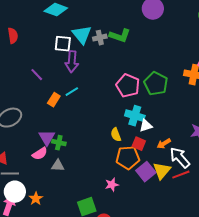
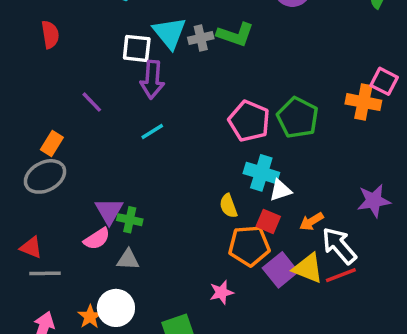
orange rectangle: (54, 100) -> (52, 144), moved
yellow triangle: (162, 171) -> (308, 268), turned -48
white circle: (15, 192) -> (116, 308), moved

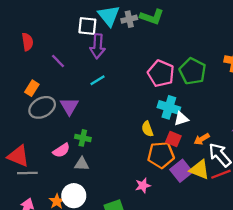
red semicircle: (50, 35) -> (27, 42), moved
gray ellipse: (45, 176) -> (42, 107), moved
purple triangle: (109, 211) -> (69, 106), moved
red triangle: (31, 247) -> (18, 156), size x1.5

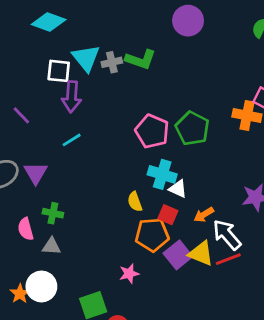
white triangle: (181, 119) -> (178, 189), turned 42
pink semicircle: (61, 150) -> (26, 229), turned 108

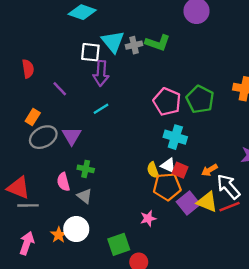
white triangle: (178, 189) -> (168, 165), moved
yellow semicircle: (135, 202) -> (153, 170), moved
gray triangle: (51, 246) -> (85, 196), turned 35

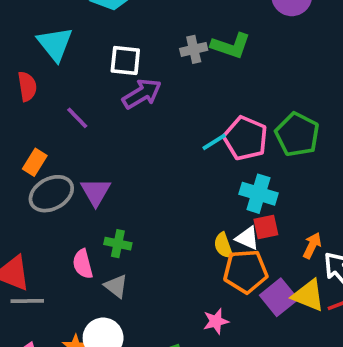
cyan triangle: (113, 42) -> (55, 44), moved
purple arrow: (101, 73) -> (142, 94), turned -125
cyan line: (101, 109) -> (214, 142), moved
red square: (180, 170) -> (266, 227), moved, turned -35
orange arrow: (209, 170) -> (312, 245), turned 147

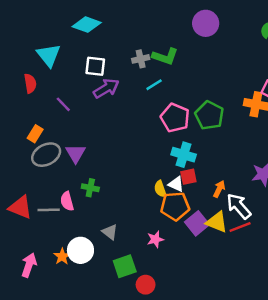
cyan line: (214, 142) -> (154, 85), moved
gray triangle: (116, 286) -> (110, 232), moved
gray line: (27, 301) -> (49, 210), moved

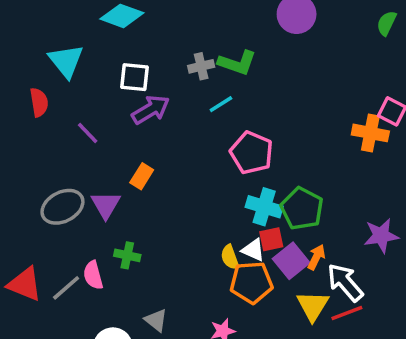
green pentagon: (209, 115) -> (302, 209), moved
orange rectangle: (35, 134) -> (142, 176), moved
gray line: (49, 210) -> (66, 288), turned -40
yellow triangle: (217, 222) -> (313, 306), turned 40
purple square: (197, 223) -> (291, 261), moved

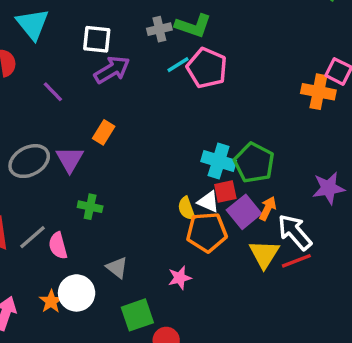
pink pentagon: (252, 153) -> (207, 68), moved
pink semicircle: (93, 275) -> (58, 246), moved

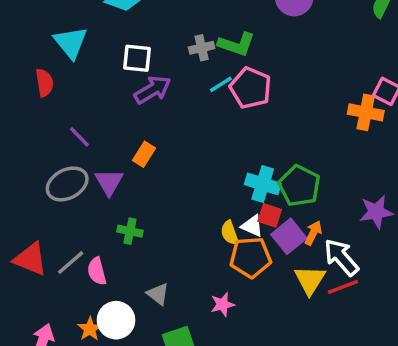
purple line: (53, 92) -> (79, 137), moved
red square: (225, 191) -> (270, 215), turned 30

